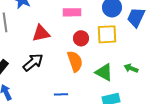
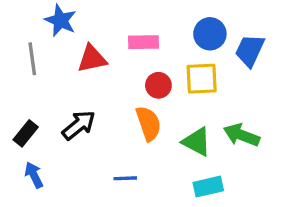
red triangle: (41, 33) -> (92, 59), moved
green arrow: (131, 68) -> (241, 135), size x1.5

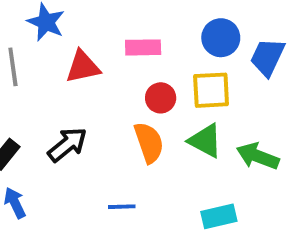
green triangle: (197, 142) -> (205, 141), moved

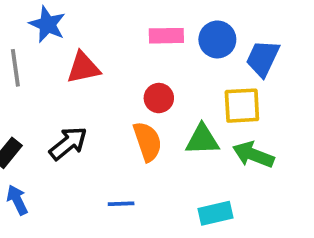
pink rectangle: (143, 47) -> (166, 36), moved
yellow square: (211, 90) -> (242, 106), moved
green triangle: (205, 141) -> (202, 140), turned -30

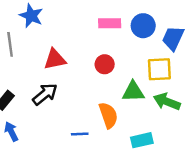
red triangle: (83, 68) -> (55, 59), moved
orange semicircle: (148, 141) -> (108, 115), moved

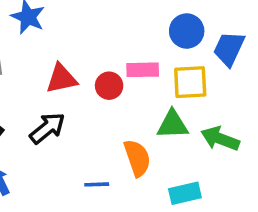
pink rectangle: (110, 23) -> (143, 70), moved
red circle: (105, 64) -> (109, 86), moved
yellow square: (159, 69) -> (190, 82), moved

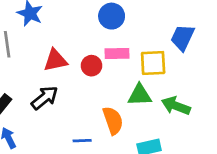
blue circle: (187, 31) -> (112, 16), moved

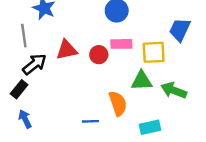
black arrow: (45, 98) -> (35, 64), moved

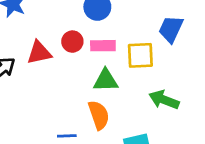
red circle: (99, 55) -> (72, 42), moved
green triangle: (142, 81) -> (106, 80), moved

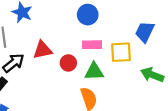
red circle: (72, 42) -> (68, 63), moved
green arrow: (164, 100) -> (152, 75), moved

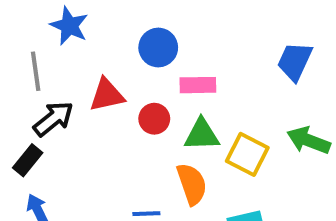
blue circle: (88, 15) -> (158, 47), moved
yellow square: (121, 52) -> (247, 154), moved, turned 30

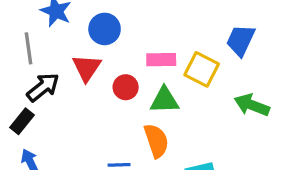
blue circle: (158, 47) -> (105, 29), moved
red triangle: (107, 95) -> (87, 68), turned -44
yellow square: (247, 154) -> (202, 69), moved

